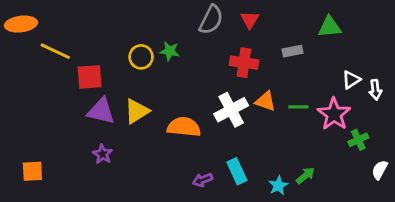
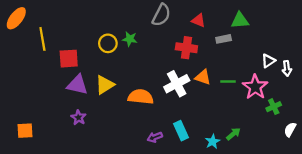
red triangle: (250, 20) -> (198, 20), moved, turned -40
orange ellipse: (21, 24) -> (16, 18), turned -45
green triangle: (330, 27) -> (240, 20), moved
yellow line: (55, 51) -> (42, 39), turned 55

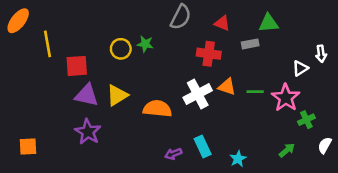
white arrow: (287, 68) -> (321, 54), moved
purple star: (78, 118) -> (88, 132), size x1.5
green arrow: (233, 134) -> (287, 150), moved

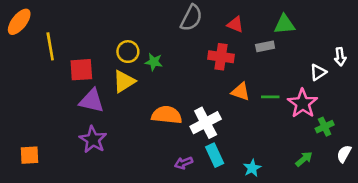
green star: (145, 44) -> (154, 62), moved
white cross: (198, 94) -> (206, 123), moved
yellow triangle: (117, 95) -> (124, 81), moved

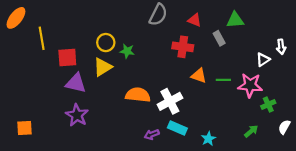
gray rectangle: (265, 46) -> (219, 38), turned 72
pink star: (303, 103) -> (250, 85), turned -30
cyan rectangle: (215, 155) -> (177, 128), turned -42

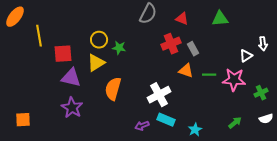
gray rectangle: (219, 38) -> (193, 49), moved
red cross: (183, 47) -> (171, 44), turned -30
orange semicircle: (138, 95) -> (113, 89), moved, turned -80
green cross: (268, 105) -> (261, 93), moved
white semicircle: (284, 127) -> (266, 119), turned -136

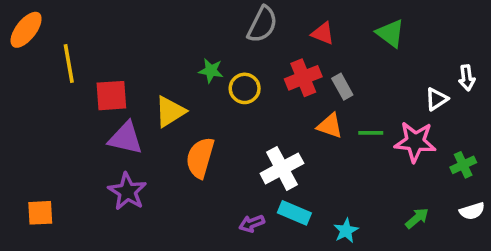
green triangle: (220, 19) -> (390, 33), turned 42
yellow circle: (99, 40) -> (245, 88), moved
green star: (119, 48) -> (211, 71), moved

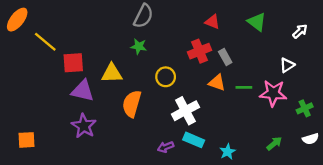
gray semicircle: (262, 24) -> (143, 16), moved
yellow line: (69, 64) -> (45, 42), turned -40
white arrow: (467, 78) -> (300, 31), moved, turned -126
yellow circle: (245, 88) -> (166, 77), moved
yellow triangle: (170, 112) -> (112, 73), turned 30

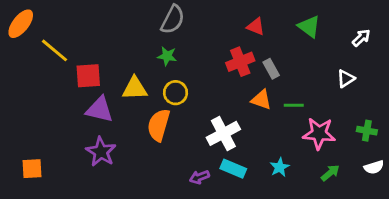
yellow circle: (166, 77) -> (176, 93), moved
pink star: (273, 93) -> (319, 133), moved
green cross: (305, 108) -> (367, 131), turned 35
cyan star: (228, 152) -> (280, 167), moved

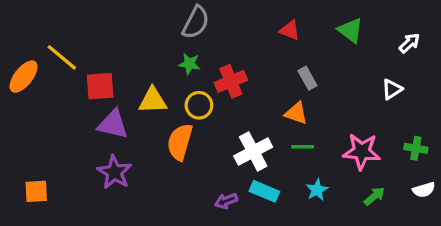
orange ellipse: (21, 24) -> (24, 77), moved
red cross: (240, 62) -> (231, 81), moved
green line: (294, 105) -> (303, 147), moved

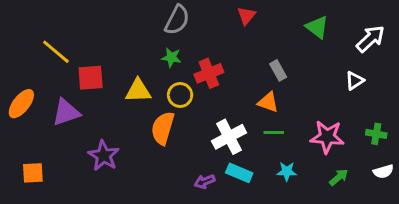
red triangle: (290, 30) -> (246, 16), moved, turned 48
white arrow: (409, 43) -> (370, 39), size x1.5
orange ellipse: (24, 77) -> (21, 104), moved
purple triangle: (113, 124) -> (66, 112), moved, turned -32
cyan star: (317, 190) -> (287, 171), turned 30

